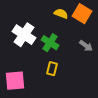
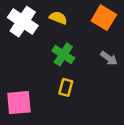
yellow semicircle: (61, 14) -> (58, 18), moved
white cross: (24, 35) -> (23, 22), moved

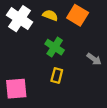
orange square: (104, 18) -> (78, 15), moved
gray arrow: (109, 58) -> (94, 59), moved

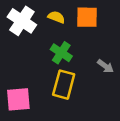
orange square: (78, 15) -> (87, 17), turned -30
yellow rectangle: (57, 76) -> (64, 85), size x1.6

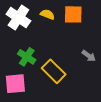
green cross: (61, 53) -> (27, 57), moved
yellow rectangle: (64, 85) -> (54, 71), turned -60

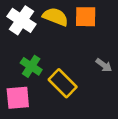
yellow semicircle: (47, 14) -> (55, 17), size x1.5

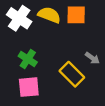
yellow rectangle: (63, 83) -> (72, 74), moved
pink square: (18, 98) -> (29, 87), moved

